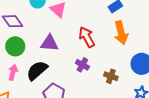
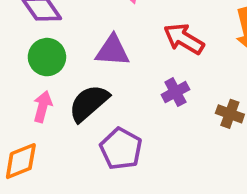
red arrow: (87, 37) -> (184, 39), turned -30
purple cross: (82, 65) -> (175, 92), turned 32

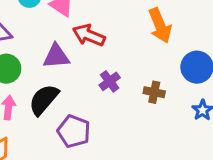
red arrow: (184, 39) -> (89, 35), moved

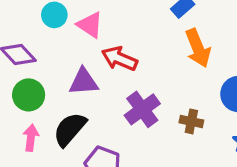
purple cross: (110, 81) -> (142, 109), size x1.5

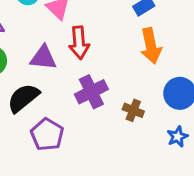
red arrow: (119, 59) -> (79, 43), turned -128

